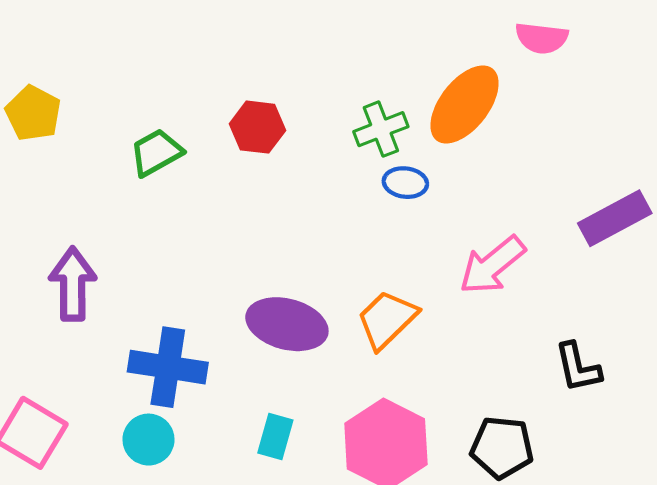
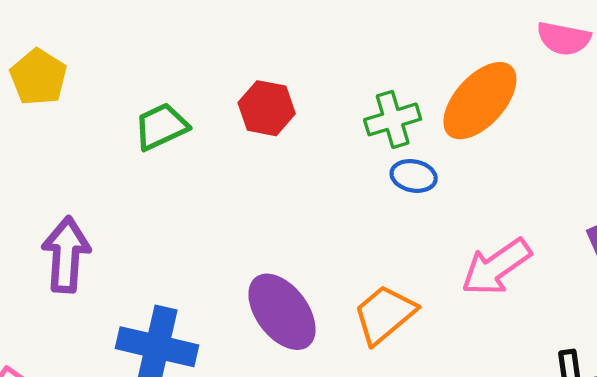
purple ellipse: (287, 324) -> (282, 312), turned 34

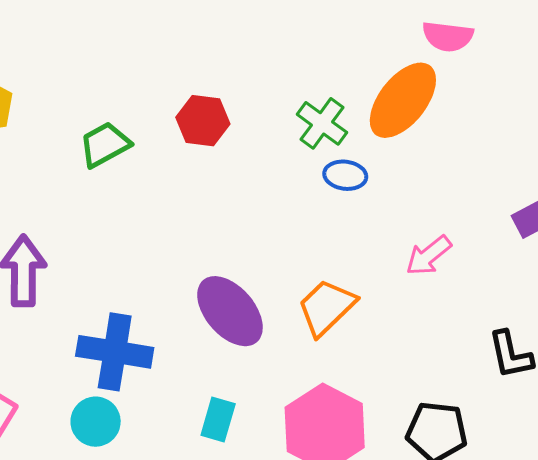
pink semicircle: (564, 38) -> (448, 36), moved
green cross: (393, 119) -> (322, 123), turned -33
pink arrow: (496, 267) -> (429, 256), size x0.7

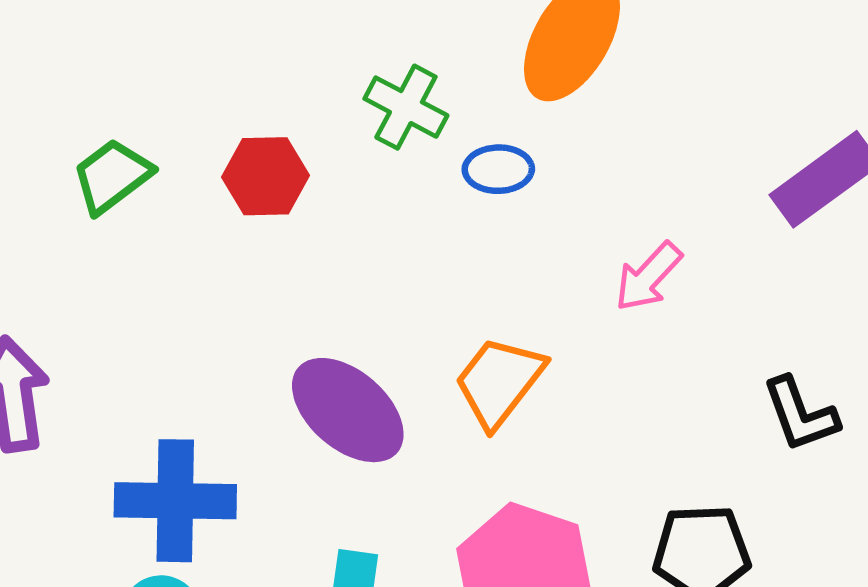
red hexagon: (203, 121) -> (265, 176), moved
green cross: (322, 123) -> (406, 107), moved

